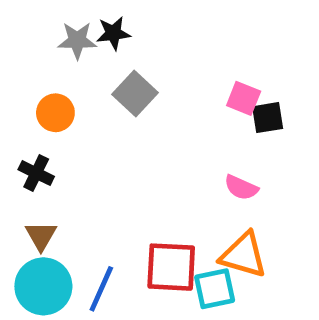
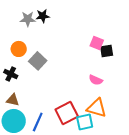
gray square: (135, 93) -> (38, 61), moved
brown triangle: (41, 236) -> (13, 100), turned -48
red square: (171, 267) -> (67, 113), turned -30

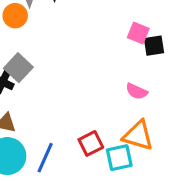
orange circle: (19, 49) -> (15, 16), moved
gray square: (38, 61) -> (18, 68), moved
red square: (67, 113) -> (91, 143), size x0.7

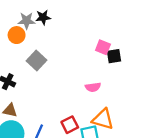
gray square: (18, 68) -> (36, 61), moved
pink semicircle: (137, 91) -> (93, 87), moved, turned -32

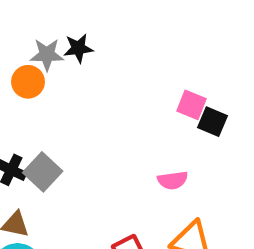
black square: (114, 56) -> (212, 122), turned 32
gray square: (36, 61) -> (43, 172), moved

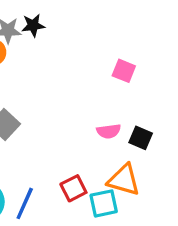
black square: (212, 122) -> (141, 138), moved

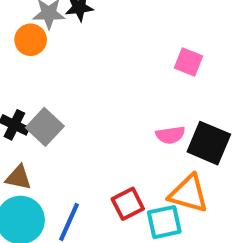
black square: (141, 138) -> (209, 143), size x1.5

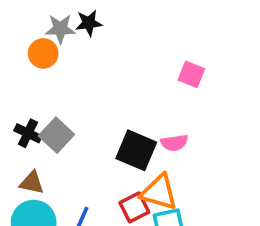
black square: (209, 143) -> (136, 150), moved
orange triangle: (189, 194) -> (159, 192), moved

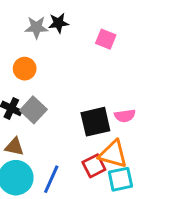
orange circle: (43, 53) -> (25, 69), moved
pink square: (191, 74) -> (106, 39), moved
black square: (136, 150) -> (95, 122), turned -36

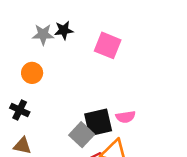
pink square: (106, 39) -> (108, 45), size x1.4
gray square: (33, 110) -> (82, 135), moved

